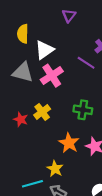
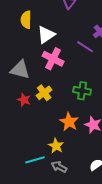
gray triangle: (23, 72) -> (20, 70), moved
pink cross: (52, 76) -> (53, 59), turned -30

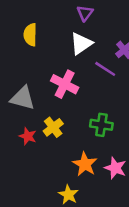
white triangle: (46, 35) -> (81, 44), moved

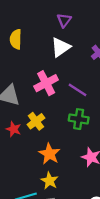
purple line: (105, 69) -> (78, 90), moved
pink cross: (65, 84) -> (46, 83), turned 35
orange star: (85, 164) -> (49, 154), moved

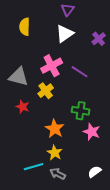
green cross: (79, 119) -> (81, 111), moved
yellow cross: (36, 121) -> (46, 91), moved

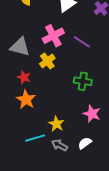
orange star: (55, 129) -> (26, 100), moved
pink star: (92, 132) -> (92, 114), moved
white semicircle: (95, 172) -> (85, 143), moved

